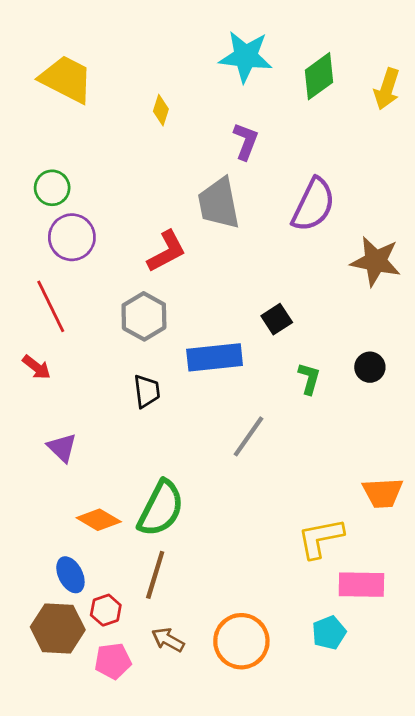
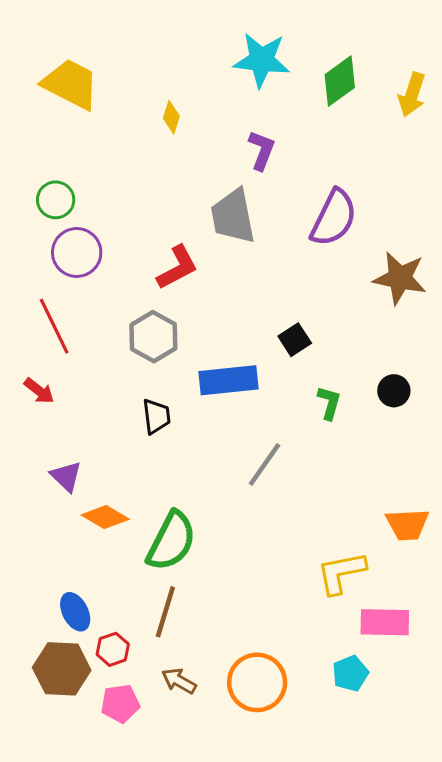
orange diamond: (99, 520) -> (105, 517), moved

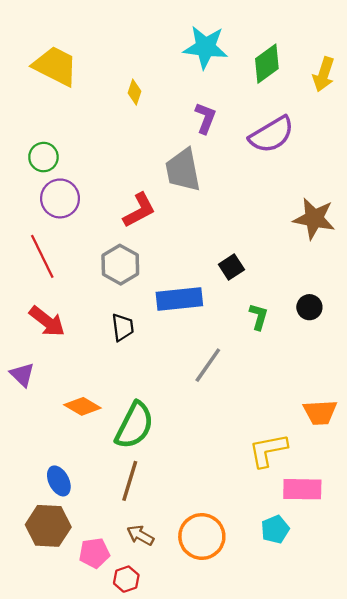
purple semicircle: (334, 218) -> (272, 135), moved, turned 33
red arrow: (39, 391) -> (47, 321), moved, size x1.5
purple triangle: (66, 476) -> (22, 375), moved
red hexagon: (113, 649) -> (126, 579), moved

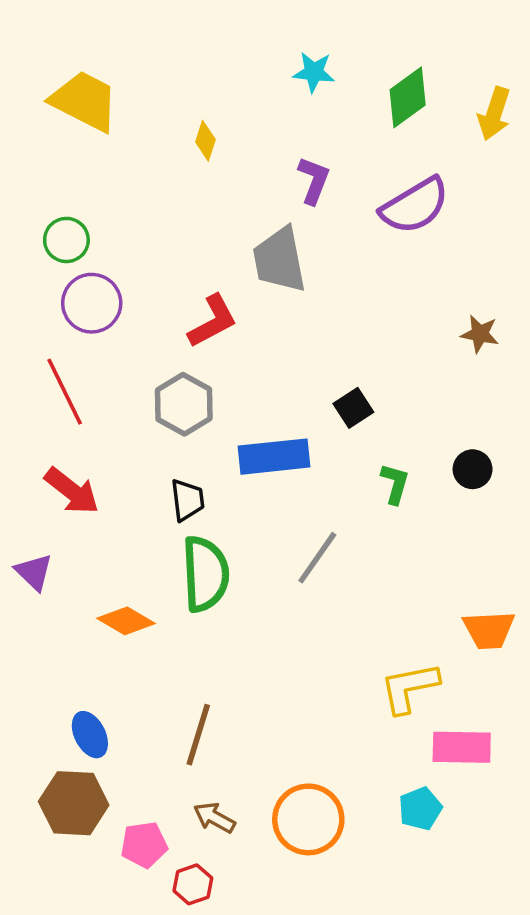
cyan star: (205, 47) -> (314, 72), size x0.6
brown star: (314, 219) -> (480, 334), size x0.6
green semicircle: (134, 425) -> (205, 574), moved, turned -30

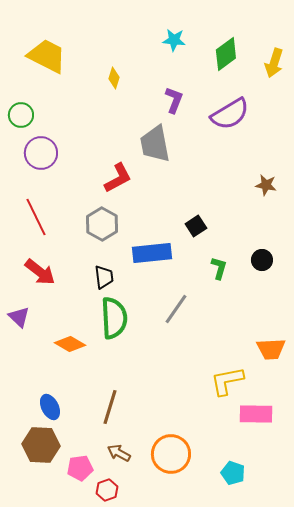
green circle: (66, 240) -> (21, 115), moved
purple circle: (92, 303) -> (41, 153), moved
cyan pentagon: (420, 809) -> (233, 473), moved, turned -30

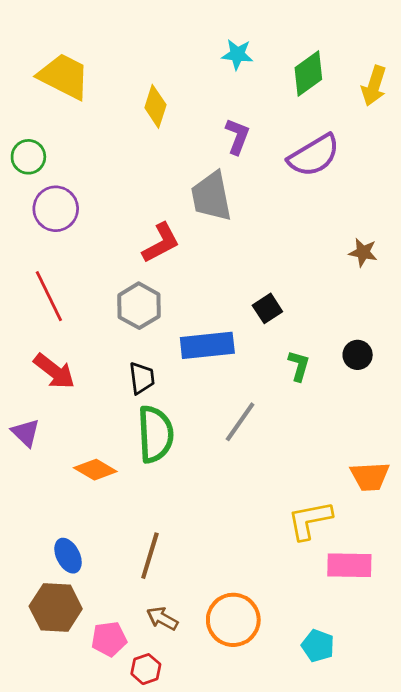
yellow diamond: (114, 78) -> (155, 106), size x1.4

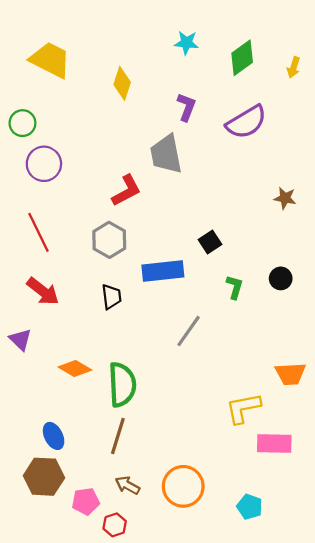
yellow arrow: (374, 86) -> (294, 67), size x0.7
green semicircle: (155, 434) -> (122, 385), moved

